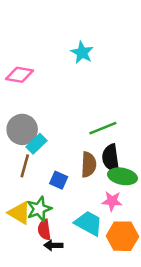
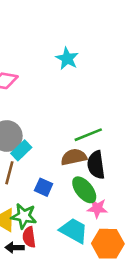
brown semicircle: (89, 165) -> (74, 157), moved, turned -105
green ellipse: (122, 176) -> (84, 190), moved, turned 40
green star: (39, 209) -> (24, 216), turned 30
black arrow: (53, 245) -> (15, 248), moved

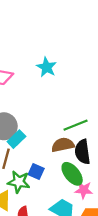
cyan star: (67, 59) -> (47, 67), moved
green star: (24, 216) -> (19, 182), moved

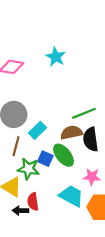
cyan rectangle: (16, 139) -> (37, 130), moved
green ellipse: (72, 174) -> (64, 155), moved

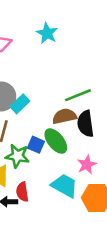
cyan rectangle: (37, 130) -> (20, 104), moved
pink star: (92, 177) -> (87, 165), turned -30

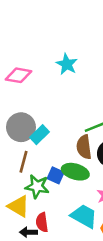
brown semicircle: (64, 116) -> (84, 147), turned -85
green ellipse: (56, 141) -> (75, 172), turned -35

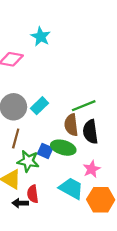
cyan star: (67, 64) -> (41, 37), moved
cyan rectangle: (40, 135) -> (39, 106), moved

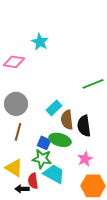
cyan rectangle: (39, 106) -> (54, 108), moved
green line: (84, 106) -> (93, 84), moved
green star: (28, 161) -> (42, 159), moved
cyan trapezoid: (71, 188) -> (54, 174), moved

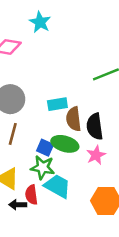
cyan rectangle: (54, 108) -> (57, 104), turned 35
pink star: (85, 159) -> (96, 155), moved

